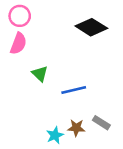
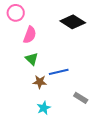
pink semicircle: (18, 44) -> (30, 35), moved
brown star: (76, 128) -> (40, 82), moved

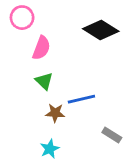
cyan star: (44, 108) -> (50, 149), moved

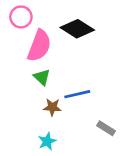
black diamond: (101, 30) -> (77, 29), moved
pink semicircle: (41, 48) -> (39, 46), size x1.4

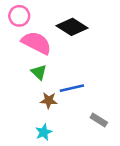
pink semicircle: (39, 46) -> (36, 43), turned -84

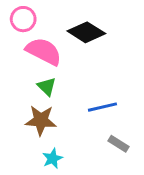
blue line: (72, 88) -> (102, 107), moved
brown star: (49, 100) -> (41, 120), moved, size x1.5

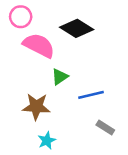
green triangle: (47, 87) -> (60, 77), moved, turned 42

